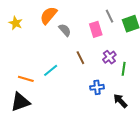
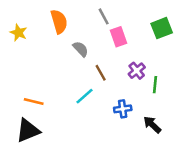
orange semicircle: (48, 15) -> (59, 22), turned 126
gray line: (110, 16) -> (104, 16), moved
gray semicircle: (65, 30) -> (81, 49), moved
cyan line: (51, 70) -> (85, 96), moved

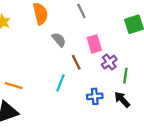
pink rectangle: (119, 37) -> (94, 44), moved
cyan line: (85, 96) -> (60, 83), turned -30
black arrow: (152, 125) -> (122, 100), moved

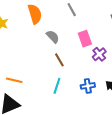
brown line: (76, 62) -> (59, 60), moved
cyan line: (60, 83) -> (57, 86), moved

